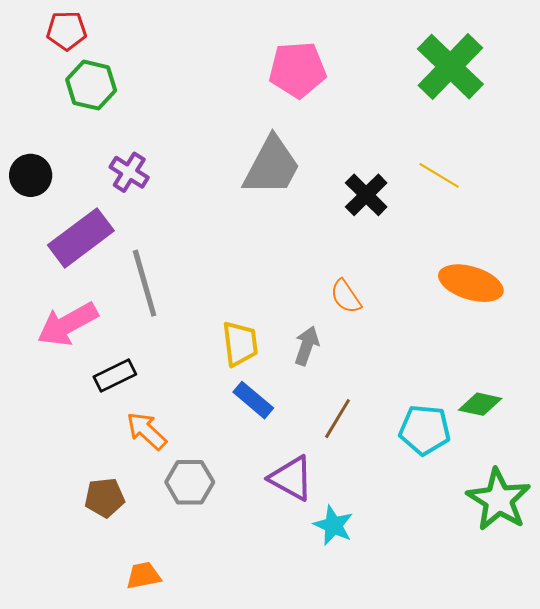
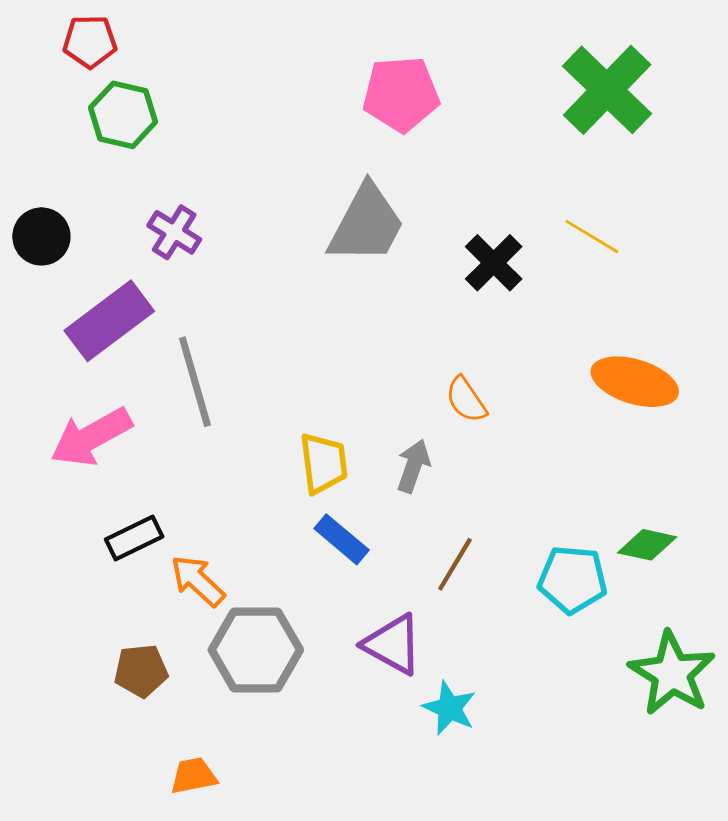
black rectangle: (115, 375) -> (134, 538), moved
gray hexagon: (190, 482) -> (256, 650), size x1.4

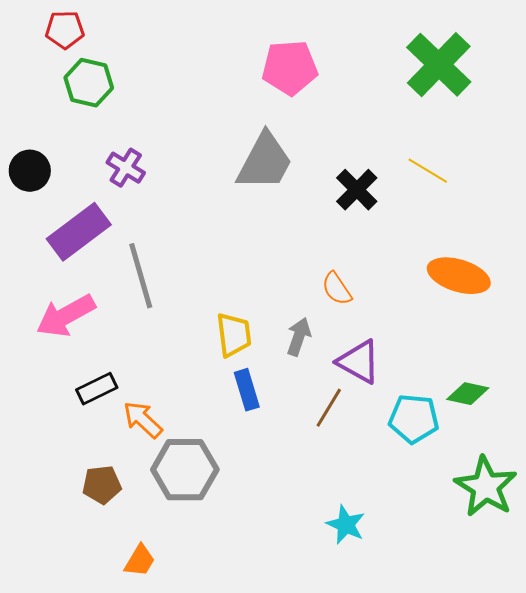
blue rectangle: (342, 539) -> (247, 390), turned 33
purple triangle: (393, 644) -> (359, 362), moved
cyan star: (449, 708) -> (346, 525), moved
orange trapezoid: (194, 776) -> (140, 561), turned 132

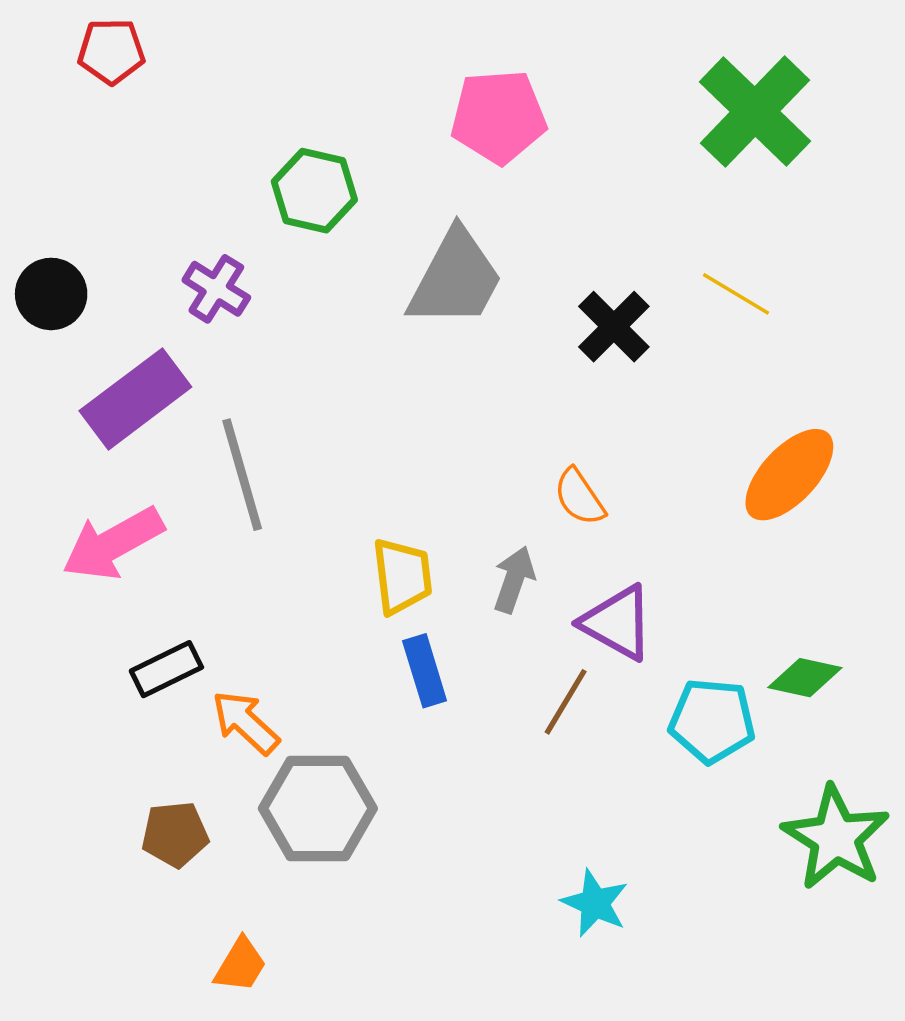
green hexagon: (89, 83) -> (314, 191), moved
orange ellipse: (459, 276) -> (789, 475), turned -64

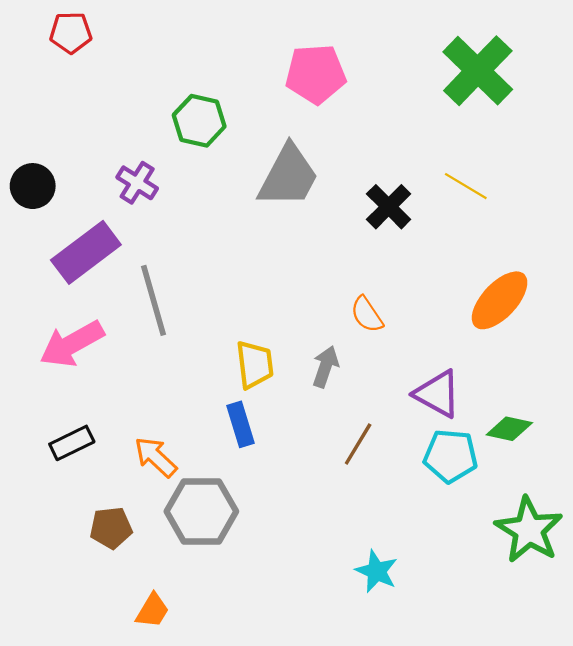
purple triangle: (617, 623) -> (438, 394), moved
black rectangle: (166, 669) -> (72, 443), moved
blue rectangle: (425, 671) -> (241, 424), moved

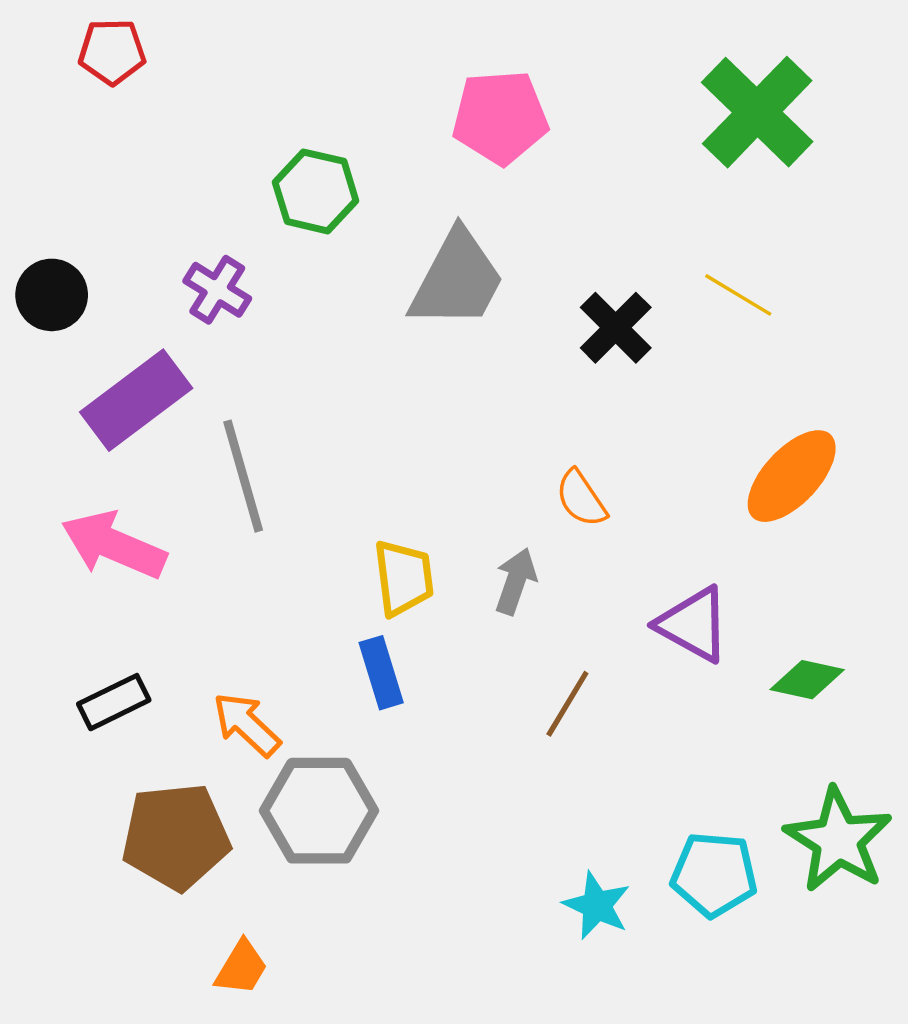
pink arrow: (72, 344) -> (114, 545), turned 52
cyan pentagon: (451, 456) -> (714, 875), moved
brown pentagon: (111, 528) -> (176, 837), size x1.6

